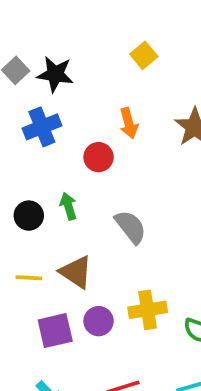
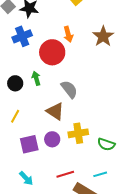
red circle: (99, 157) -> (52, 52), size x1.6
brown triangle: (76, 272) -> (55, 111), moved
yellow line: (29, 278) -> (15, 116), turned -64

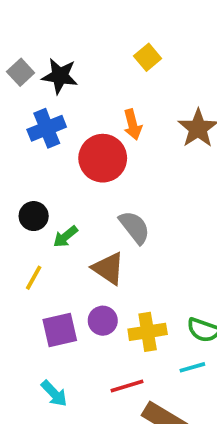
green arrow: (36, 78) -> (65, 237), moved, turned -112
yellow cross: (78, 133) -> (148, 332), moved
cyan line: (100, 174) -> (192, 367), moved

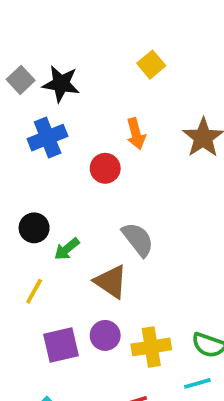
red circle: (103, 158) -> (105, 168), size x0.6

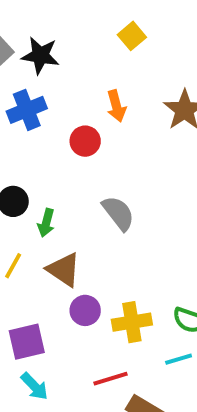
green arrow: (67, 249) -> (46, 223), turned -36
brown triangle: (111, 282) -> (64, 270), moved
purple square: (61, 345) -> (27, 342), moved

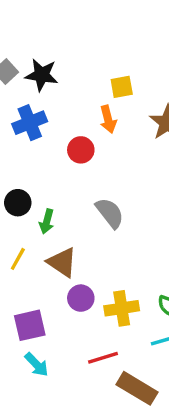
yellow square: (132, 36) -> (122, 87), moved, turned 30

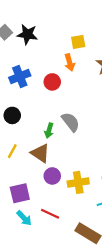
blue cross: (30, 123) -> (20, 77), moved
green arrow: (47, 221) -> (49, 131), moved
red line: (103, 358) -> (50, 214), moved, turned 42

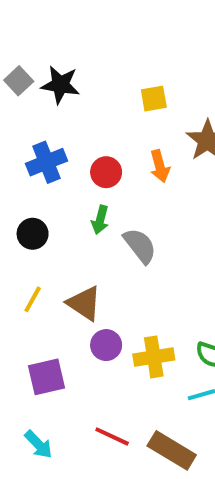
orange arrow: (70, 62) -> (160, 166), moved
green arrow: (49, 131) -> (100, 220), moved
red line: (50, 214) -> (112, 436), moved
cyan arrow: (24, 218) -> (39, 444), moved

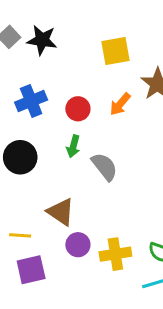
yellow square: (154, 99) -> (115, 51), size x1.4
orange arrow: (160, 166) -> (120, 104), turned 55
black circle: (33, 234) -> (20, 157), size x1.4
yellow line: (33, 299) -> (20, 235), moved, turned 65

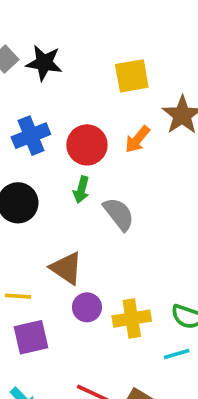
red circle: (78, 109) -> (87, 145), size x1.4

